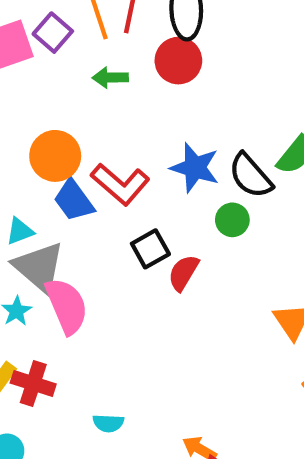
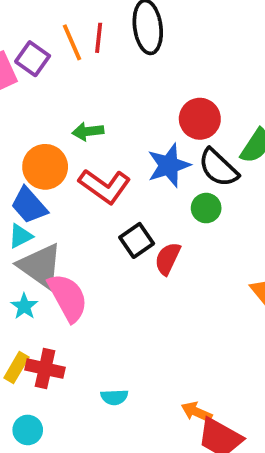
red circle: (178, 61) -> (200, 119), moved
green arrow: (110, 78) -> (88, 131), moved
blue star: (195, 168) -> (169, 165), turned -30
blue trapezoid: (74, 200) -> (29, 205), moved

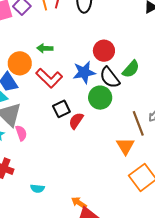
green circle: (206, 208) -> (100, 98), size x1.5
pink semicircle: (68, 298) -> (21, 133), size x0.6

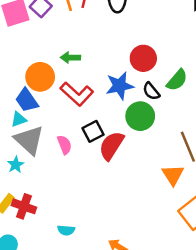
black semicircle: (110, 78) -> (151, 91), size x0.7
red semicircle: (76, 121) -> (111, 146), size x1.4
pink semicircle: (21, 133) -> (64, 145), moved

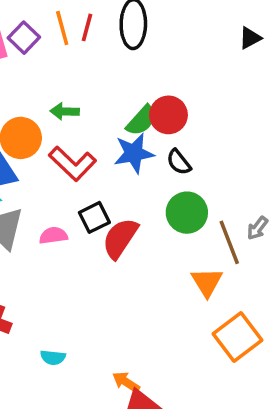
green semicircle: (177, 80) -> (141, 121), moved
green circle: (140, 116) -> (187, 213), moved
pink semicircle: (64, 145) -> (53, 236), turned -78

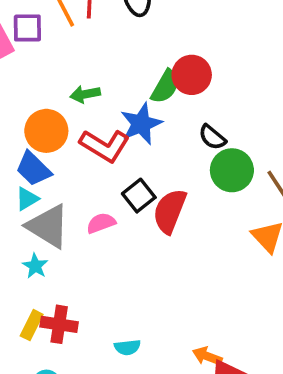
purple square: (24, 38) -> (27, 28), turned -32
blue star: (134, 153) -> (141, 124), moved
black semicircle: (179, 162) -> (212, 137), moved

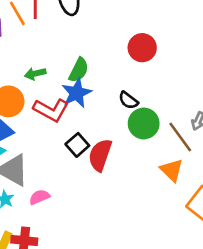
red circle: (192, 75) -> (142, 48), moved
green semicircle: (165, 87) -> (79, 70), moved
pink semicircle: (101, 223) -> (39, 197), moved

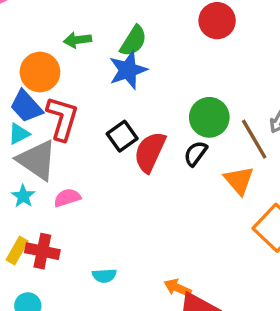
black semicircle: (128, 100) -> (196, 153), moved, turned 84
red L-shape: (51, 110) -> (62, 118), moved, turned -108

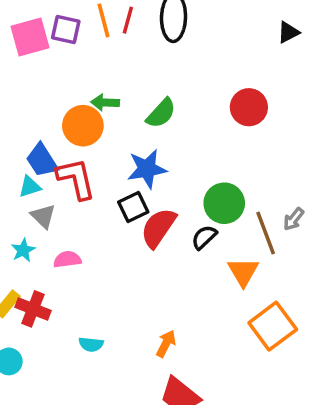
blue star: (128, 70) -> (147, 169), moved
orange circle: (40, 72) -> (83, 126), moved
red L-shape: (62, 118) -> (76, 179), turned -39
gray triangle: (37, 160) -> (43, 216), size x0.6
orange arrow: (178, 288) -> (166, 344), moved, turned 84

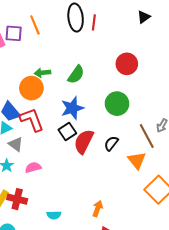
red line: (128, 20) -> (94, 22), moved
green circle: (224, 203) -> (117, 104), moved

